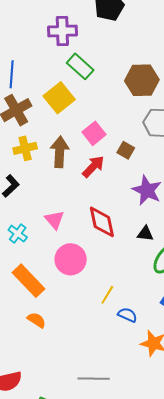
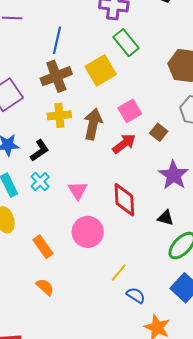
cyan cross: (18, 234) -> (40, 182), moved
orange rectangle: (28, 281) -> (43, 247), size x0.7

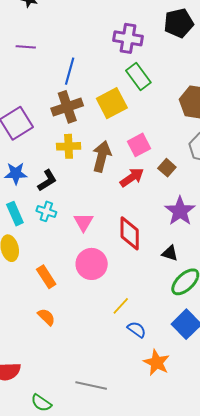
cyan cross: (40, 182) -> (46, 211), turned -30

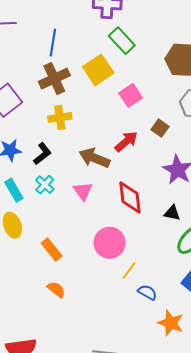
pink square: (139, 145) -> (131, 95), moved
brown arrow: (102, 156) -> (94, 158), moved, turned -76
cyan cross: (46, 211) -> (45, 185), turned 30
pink circle: (92, 264) -> (110, 243), moved

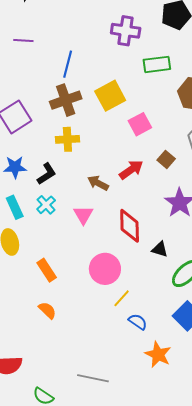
green rectangle: (122, 41) -> (157, 64), moved, turned -60
brown arrow: (94, 158) -> (98, 183), size x0.7
black triangle: (172, 213) -> (160, 249), moved

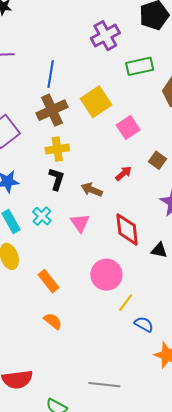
purple cross: (126, 31) -> (105, 36), turned -32
red arrow: (131, 170) -> (124, 173), size x0.7
black L-shape: (47, 174) -> (57, 179), moved, turned -35

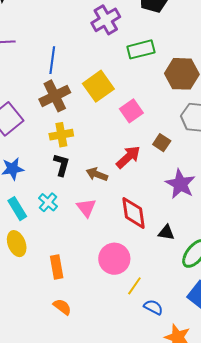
red arrow: (124, 173) -> (128, 157), size x1.5
orange rectangle: (48, 281) -> (57, 267), turned 30

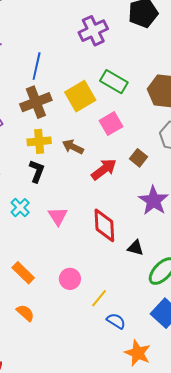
green rectangle: (141, 49) -> (114, 82), moved, turned 40
brown arrow: (97, 174) -> (73, 147), moved
pink circle: (114, 259) -> (70, 279), moved, size x0.7
orange rectangle: (57, 267) -> (23, 273), turned -40

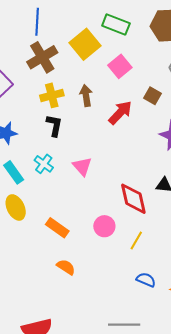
brown arrow: (73, 147) -> (86, 95), turned 65
red diamond: (104, 225) -> (133, 199), moved
blue semicircle: (116, 321) -> (146, 280), moved

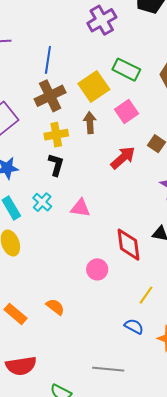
brown arrow: (86, 95) -> (90, 123), moved
pink triangle: (82, 166) -> (80, 208), turned -45
orange rectangle: (57, 228) -> (15, 314), moved
yellow line: (136, 241) -> (146, 295), moved

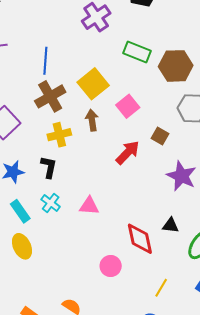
green rectangle: (126, 70) -> (137, 52), moved
black L-shape: (56, 165) -> (49, 167), moved

